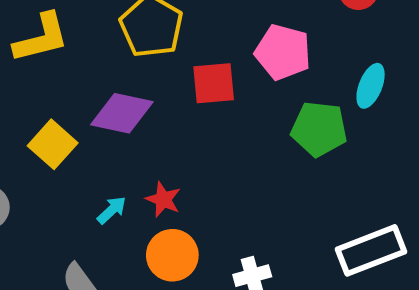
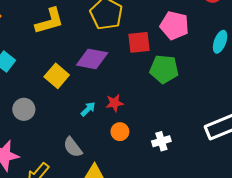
green pentagon: (319, 129) -> (164, 69), moved
red star: (163, 199) -> (115, 103), turned -30
orange circle: (172, 255) -> (120, 132), size x0.7

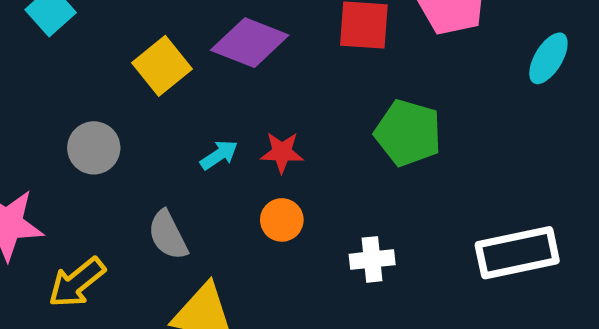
green pentagon: (164, 69) -> (408, 133), moved
gray circle: (24, 109) -> (94, 148), moved

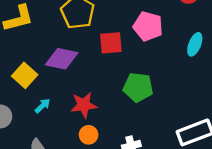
red star: (282, 152) -> (84, 105), size x1.4
cyan arrow: (219, 155) -> (43, 106), moved

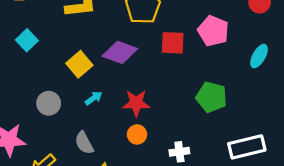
green pentagon: (138, 87) -> (211, 97), moved

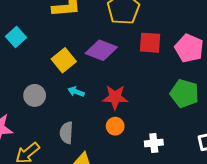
pink pentagon: (213, 31) -> (189, 48), moved
cyan arrow: (94, 98) -> (76, 92), turned -126
gray semicircle: (84, 143) -> (66, 133), turned 30

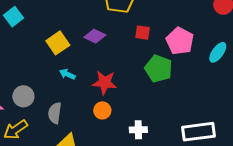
red square: (150, 43) -> (143, 33), size x0.7
purple diamond: (101, 50) -> (95, 36), size x0.7
green pentagon: (184, 93) -> (159, 69), moved
gray circle: (35, 95) -> (23, 96), moved

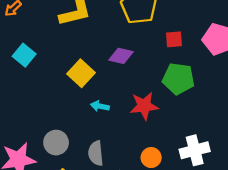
green pentagon: (159, 69) -> (178, 79), moved
orange circle: (102, 110) -> (151, 158), moved
white cross: (138, 130) -> (195, 150), size x1.4

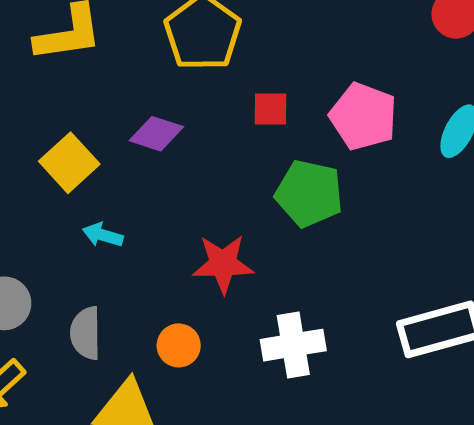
green pentagon: (178, 79) -> (309, 193), moved
red star: (144, 106) -> (223, 264), moved
orange circle: (151, 158) -> (179, 345), moved

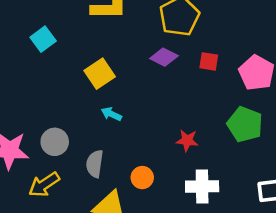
purple diamond: (156, 134) -> (164, 57), moved
green pentagon: (309, 193) -> (245, 124), moved
red star: (223, 264) -> (187, 140), moved, size x0.7

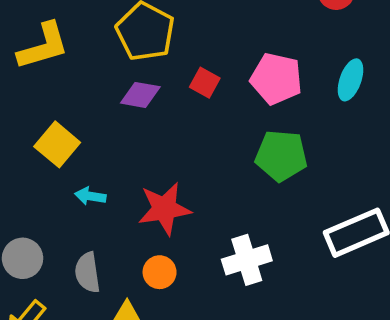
red square: (209, 61) -> (205, 83), turned 36
red star: (187, 140) -> (164, 209), moved, size x1.6

